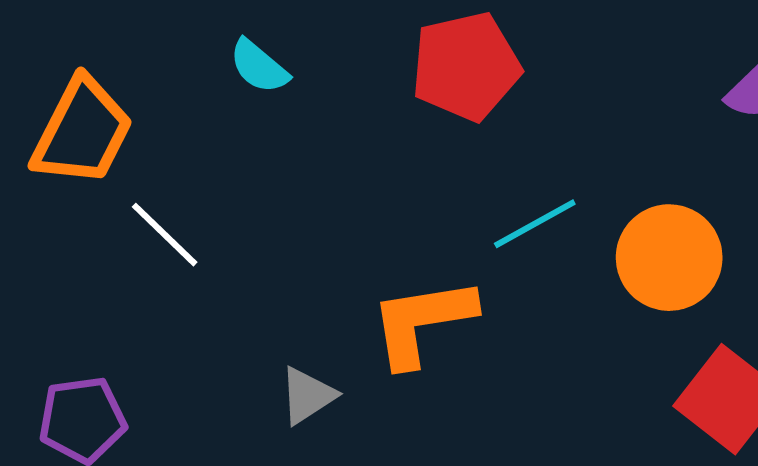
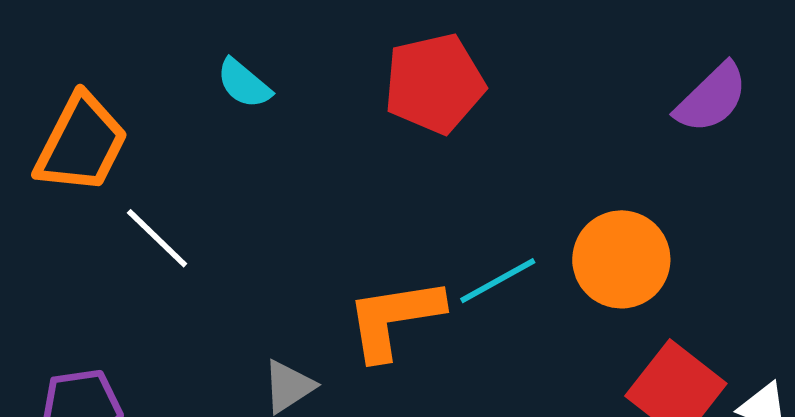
cyan line: (535, 224) -> (498, 281), moved

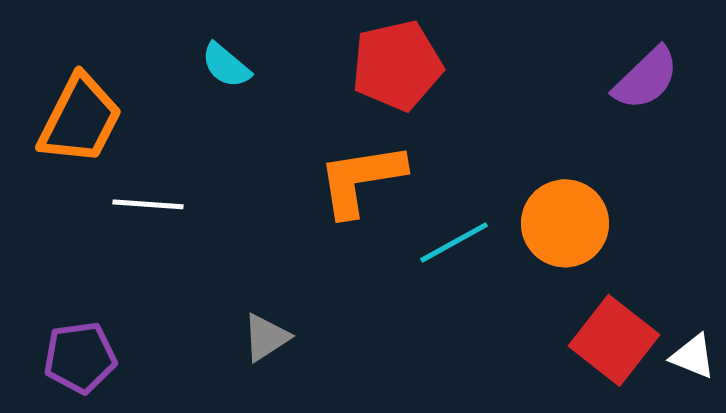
white line: (157, 238) -> (148, 204), turned -40
orange L-shape: (394, 318) -> (361, 179), moved

